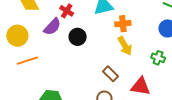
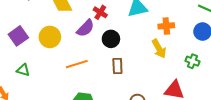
orange cross: (123, 24) -> (166, 26), moved
orange line: (27, 61) -> (77, 64), moved
brown rectangle: (110, 74) -> (117, 66), moved, turned 42

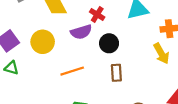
purple semicircle: (85, 28) -> (81, 32), turned 30
green triangle: (23, 70) -> (11, 68), moved

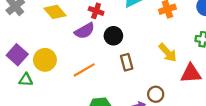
yellow circle: (43, 42) -> (45, 60), moved
yellow arrow: (161, 54) -> (168, 53), moved

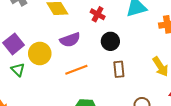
purple semicircle: (85, 31) -> (70, 40), moved
green triangle: (26, 80) -> (18, 70), turned 32

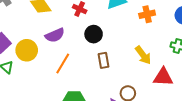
orange line: (76, 70) -> (63, 64), turned -35

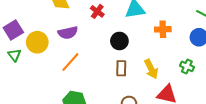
black circle: (94, 34) -> (119, 41), moved
brown rectangle: (103, 60) -> (121, 68), moved

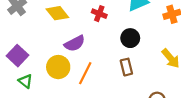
yellow circle: (37, 42) -> (58, 67), moved
brown rectangle: (121, 68) -> (126, 67), moved

